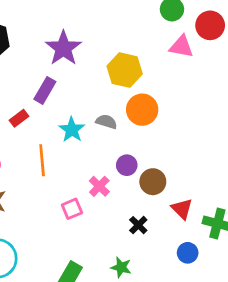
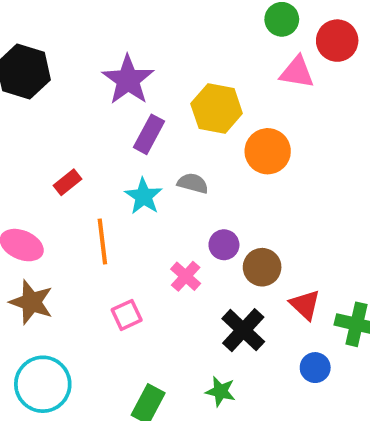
purple rectangle: (45, 90) -> (149, 134), moved
orange circle: (142, 110) -> (268, 151), moved
pink square: (72, 209) -> (127, 315), moved
black cross: (138, 225) -> (243, 330), size x1.6

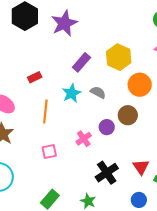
purple star: (128, 80) -> (64, 23), moved
brown circle: (262, 267) -> (128, 115), moved

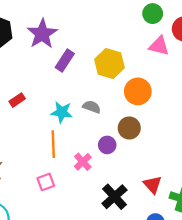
purple rectangle: (81, 62) -> (65, 61), moved
cyan star: (72, 93) -> (62, 112), turned -30
orange line: (45, 111) -> (53, 144), moved

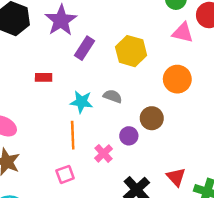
orange circle: (138, 91) -> (177, 79), moved
red rectangle: (17, 100) -> (44, 77), moved, turned 35

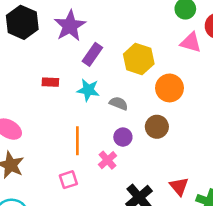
orange circle: (177, 79) -> (169, 88), moved
cyan star: (81, 102) -> (88, 90), moved
purple circle: (129, 136) -> (123, 137), moved

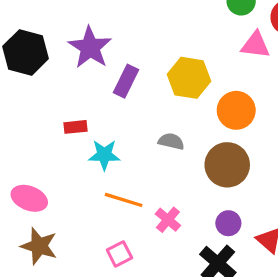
cyan star: (88, 90) -> (104, 155), moved
brown circle: (157, 127) -> (227, 165), size x1.4
purple circle: (123, 137) -> (228, 223), moved
orange line: (77, 141) -> (124, 200), turned -64

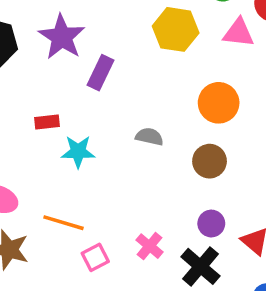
yellow hexagon: (189, 78) -> (176, 29), moved
brown circle: (227, 165) -> (210, 161), size x0.7
orange line: (124, 200) -> (64, 223), moved
pink cross: (168, 220) -> (150, 246), moved

